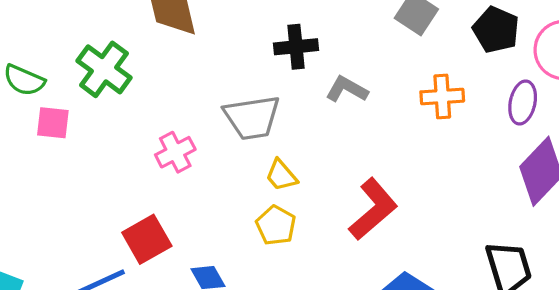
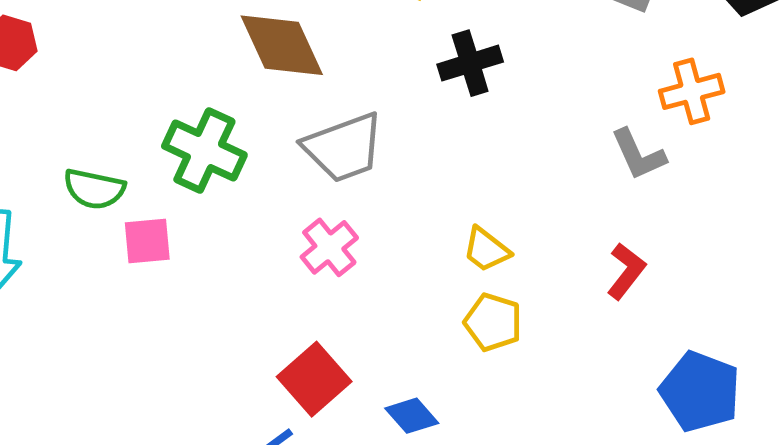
gray L-shape: (347, 89) -> (638, 154), moved, turned -132
gray trapezoid: (252, 118) -> (344, 148), moved
red L-shape: (373, 209) -> (626, 271), size x0.6

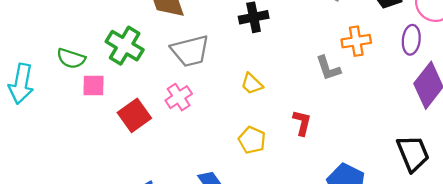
yellow trapezoid: (486, 250) -> (252, 84), moved
red L-shape: (626, 271) -> (302, 123), moved, turned -30
red square: (314, 379) -> (134, 115), moved

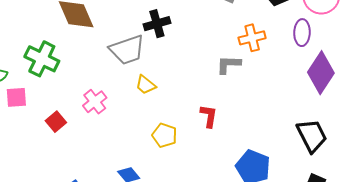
gray trapezoid: (190, 51) -> (127, 50), moved
gray L-shape: (328, 68) -> (229, 64), turned 115
yellow trapezoid: (252, 84) -> (146, 85), moved
red square: (134, 115) -> (56, 122), size x0.7

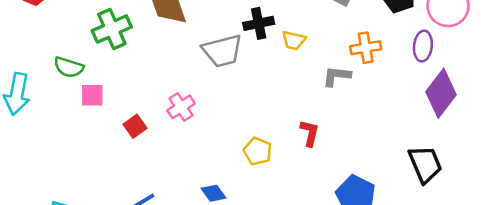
green cross: (42, 59) -> (112, 29), moved, turned 36
yellow trapezoid: (146, 85) -> (294, 40), moved, turned -30

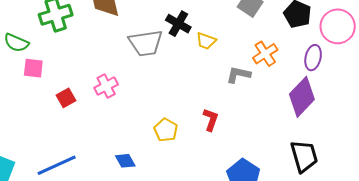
black cross: (259, 23) -> (178, 24), turned 35
orange cross: (366, 48) -> (265, 54), turned -30
purple diamond: (441, 93) -> (302, 97), moved

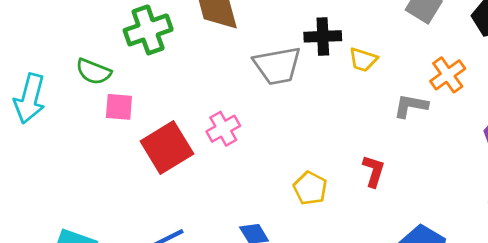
black cross: (178, 24) -> (323, 36), turned -30
red square: (66, 98) -> (167, 147), size x1.8

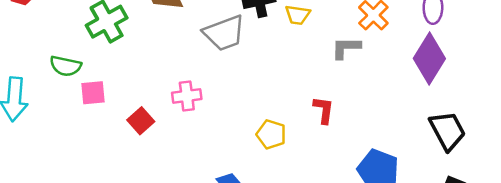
pink cross: (223, 129) -> (187, 96), turned 32
red square: (167, 147) -> (141, 121), size x0.6

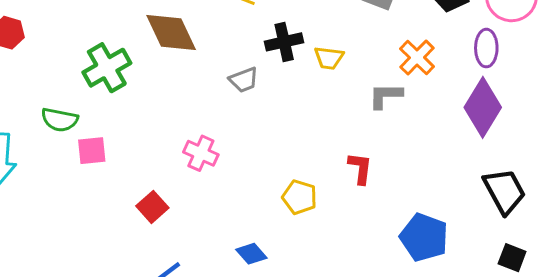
gray trapezoid: (224, 33) -> (244, 80), size x0.6
pink cross: (187, 96) -> (201, 153), turned 32
red square: (141, 121) -> (152, 207), moved

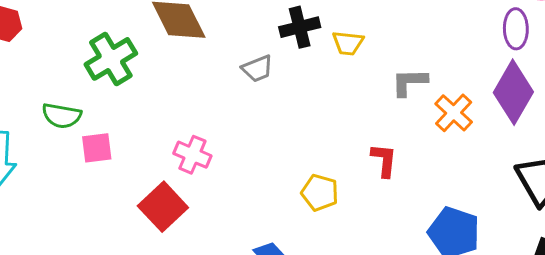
orange cross: (417, 58) -> (454, 113), moved
pink cross: (201, 153) -> (192, 155), moved
red square: (152, 207) -> (163, 207), size x1.4

